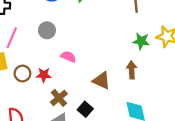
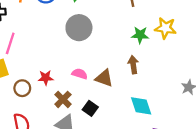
gray circle: (47, 30) -> (79, 28), moved, size x1.5
pink semicircle: (68, 57) -> (80, 74), moved
brown circle: (22, 74) -> (22, 88), moved

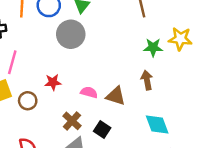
gray circle: (79, 28) -> (71, 34), moved
red star: (46, 78) -> (53, 82), moved
brown circle: (22, 88) -> (28, 101), moved

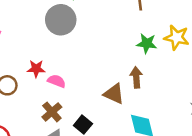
pink semicircle: (89, 92) -> (57, 81), moved
brown triangle: (116, 96) -> (114, 94), moved

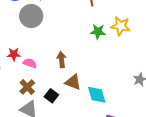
brown arrow: (136, 77) -> (62, 60), moved
brown triangle: (114, 94) -> (73, 82), moved

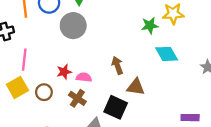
brown cross: (27, 87) -> (77, 98), moved
cyan diamond: (97, 95) -> (167, 54), moved
black square: (51, 96) -> (116, 107), size x1.5

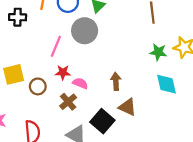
pink line: (24, 60) -> (56, 46), moved

